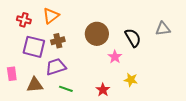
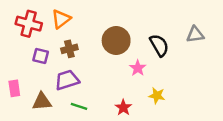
red cross: (24, 20) -> (29, 24), size x1.5
purple square: (34, 47) -> (41, 56), size x0.6

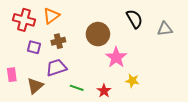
black semicircle: (159, 45) -> (134, 19), moved
pink star: (138, 68) -> (116, 57), size x1.5
brown triangle: (42, 102) -> (35, 86), turned -36
green line: (79, 106) -> (77, 88), moved

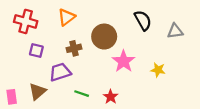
orange triangle: (51, 16) -> (66, 17), moved
brown cross: (58, 41) -> (74, 48), moved
pink rectangle: (12, 75) -> (12, 97), moved
yellow star: (132, 81) -> (158, 70), moved

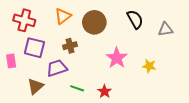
brown circle: (104, 37) -> (94, 22), moved
purple square: (36, 51) -> (34, 48), size x1.5
pink rectangle: (12, 97) -> (11, 61), moved

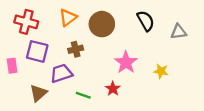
red star: (105, 91) -> (113, 89), moved

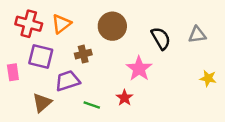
orange triangle: (68, 17) -> (61, 24), moved
black semicircle: (146, 21) -> (161, 38), moved
yellow star: (161, 71) -> (208, 78), moved

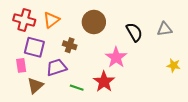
brown cross: (83, 54) -> (70, 45), turned 32
pink rectangle: (13, 72) -> (21, 65), moved
red star: (124, 98) -> (104, 82), size x1.5

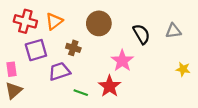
purple square: (34, 47) -> (36, 50), turned -30
pink rectangle: (21, 65) -> (11, 69), moved
brown triangle: (35, 86) -> (14, 91), moved

